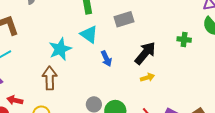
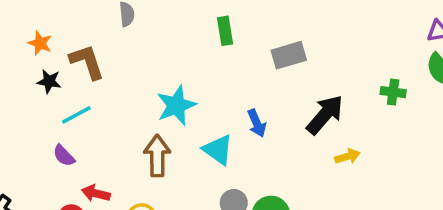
cyan triangle: (89, 34) -> (218, 150), moved
yellow arrow: (147, 77) -> (347, 156), moved

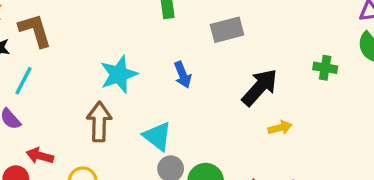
cyan line: (76, 115) -> (23, 81), turned -36
blue arrow: (257, 123) -> (183, 75), moved
cyan triangle: (218, 150) -> (157, 136), moved

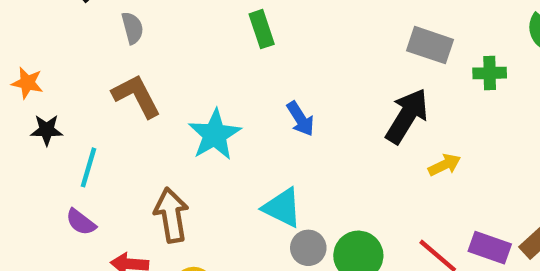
brown L-shape: (35, 30) -> (136, 96), moved
gray rectangle: (227, 30) -> (430, 45), moved, turned 44
brown arrow: (99, 122) -> (171, 215), moved

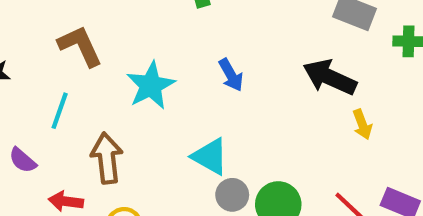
black arrow: (407, 116) -> (330, 77), turned -100
yellow arrow: (444, 165) -> (362, 124), turned 92
cyan line: (88, 167) -> (60, 111), moved

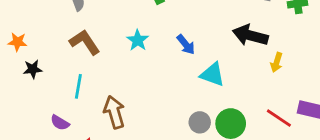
cyan star: (151, 86) -> (138, 40), moved, size x0.7
yellow arrow: (362, 124) -> (277, 62), turned 48
cyan triangle: (210, 156) -> (212, 74), moved

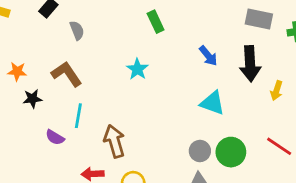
black arrow: (250, 35) -> (250, 64), turned -108
brown L-shape: (85, 42) -> (67, 74), moved
blue arrow: (186, 45) -> (208, 56), moved
purple semicircle: (60, 123) -> (55, 137), moved

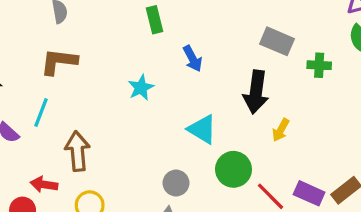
blue arrow: (208, 56) -> (193, 59), moved
cyan star: (137, 69) -> (141, 88), moved
brown L-shape: (67, 74) -> (59, 62), moved, turned -60
green circle: (231, 152) -> (234, 169), moved

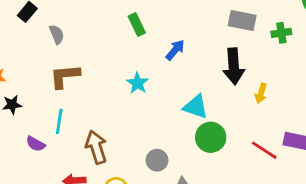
blue arrow: (193, 59) -> (175, 50), turned -100
green circle: (234, 169) -> (211, 137), moved
gray circle: (176, 183) -> (157, 160), moved

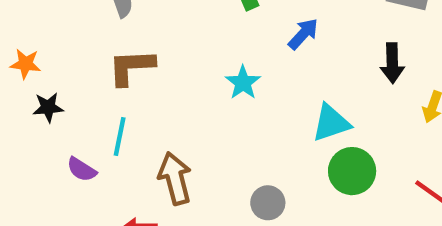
black arrow: (234, 66) -> (392, 63), size x0.7
cyan triangle: (196, 107) -> (331, 123), turned -40

